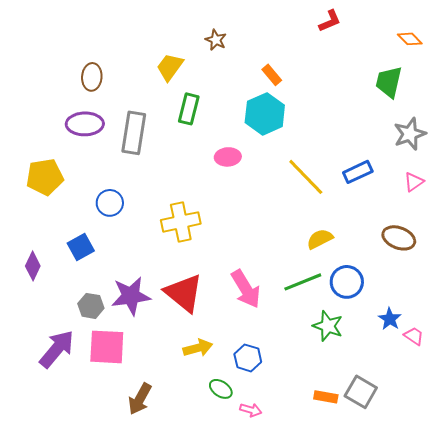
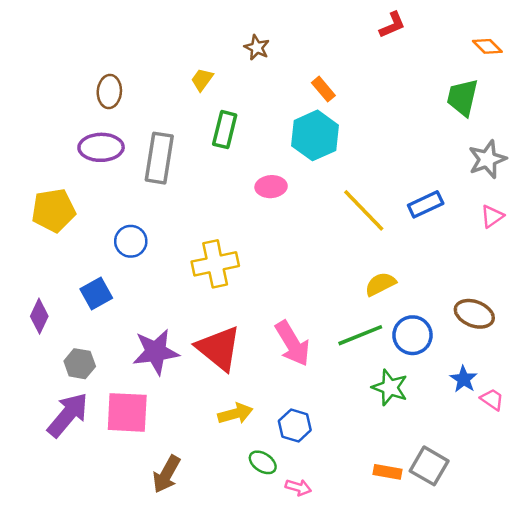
yellow trapezoid: (170, 67) -> (202, 80), size x0.7
brown ellipse: (399, 238) -> (474, 314), moved
gray hexagon: (91, 306) -> (80, 364), moved

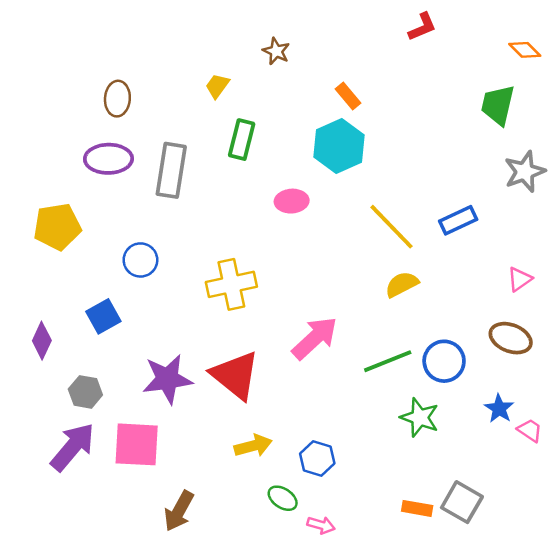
pink triangle: (492, 216) -> (520, 279), moved
yellow semicircle: (380, 284) -> (402, 284), moved
pink arrow: (292, 344) -> (315, 338), moved, turned -102

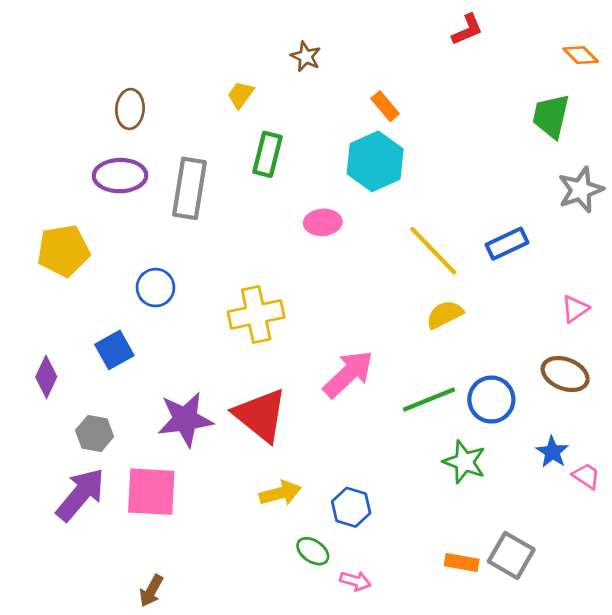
brown arrow: (179, 511) -> (151, 591), moved, size x0.7

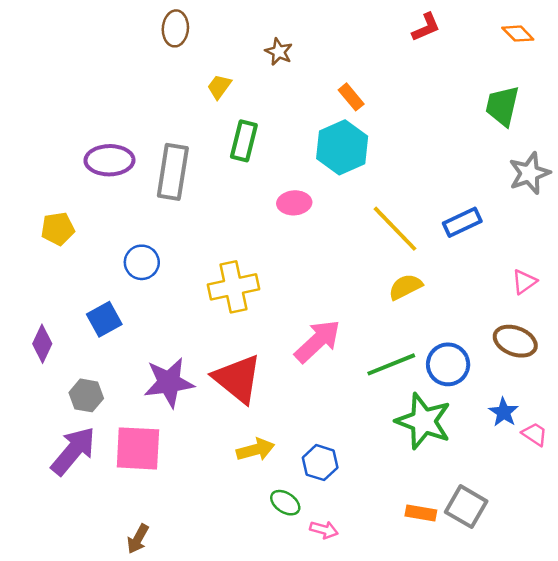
orange diamond: (581, 55) -> (518, 34), moved
brown ellipse: (130, 109) -> (175, 28), moved
yellow pentagon: (63, 251) -> (58, 229), size x0.7
green star: (464, 462) -> (423, 421), size x1.4

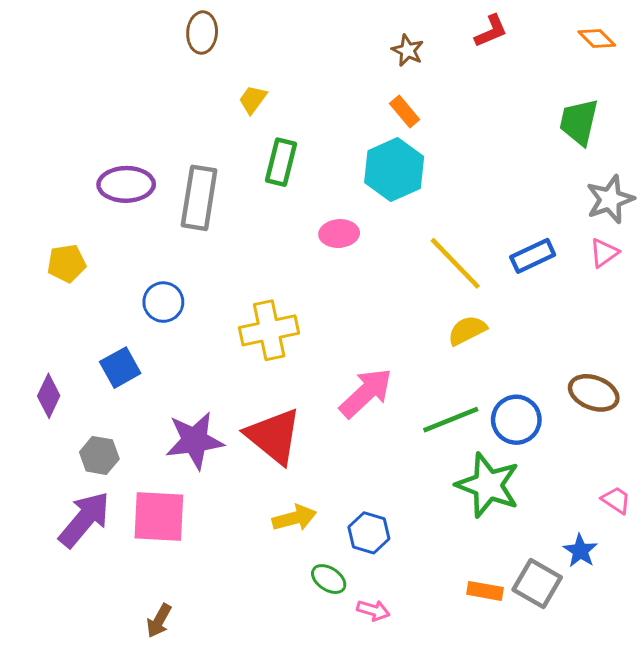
brown star: (279, 52) -> (408, 50), moved
pink triangle: (524, 282) -> (604, 253), moved
blue star: (504, 412) -> (580, 551), moved

